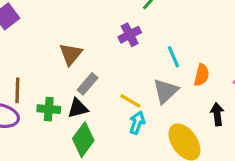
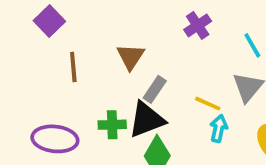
brown line: (17, 90) -> (73, 67), moved
black triangle: (78, 108) -> (147, 120), size x1.5

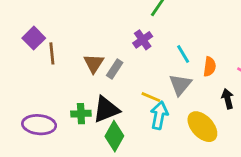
brown line: (73, 67) -> (52, 53), moved
gray rectangle: (155, 89) -> (115, 69), moved
cyan arrow: (219, 128) -> (159, 115), size x1.4

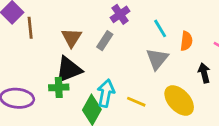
gray rectangle: (115, 69) -> (105, 41), moved
yellow line: (151, 97) -> (136, 102), moved
black triangle: (106, 110) -> (69, 69), moved
cyan arrow: (159, 115) -> (106, 93), moved

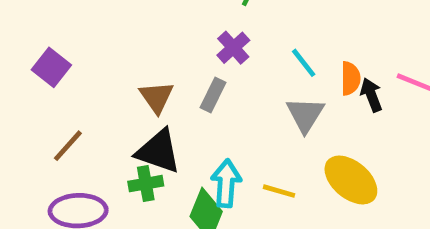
brown line: (30, 28) -> (68, 146), moved, turned 55
black triangle: (69, 69) -> (158, 151), turned 48
black arrow: (204, 73) -> (371, 95), moved

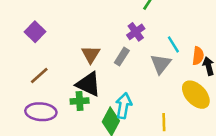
gray triangle: (305, 115) -> (161, 64), moved
yellow ellipse: (351, 180) -> (196, 95), moved
yellow line: (279, 191) -> (164, 122), moved, turned 66

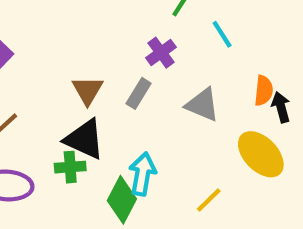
cyan line: (173, 44) -> (222, 34), moved
gray triangle: (161, 64) -> (202, 105), turned -45
yellow line: (164, 122) -> (209, 200), turned 48

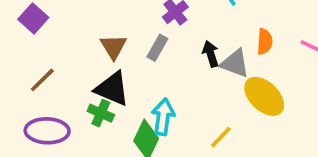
gray triangle: (202, 105) -> (235, 63), moved
black arrow: (281, 107) -> (211, 54), moved
green cross: (70, 167) -> (101, 113), turned 30

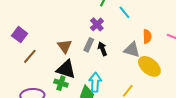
black arrow: (211, 54) -> (102, 49), moved
brown line: (42, 80) -> (30, 56), moved

